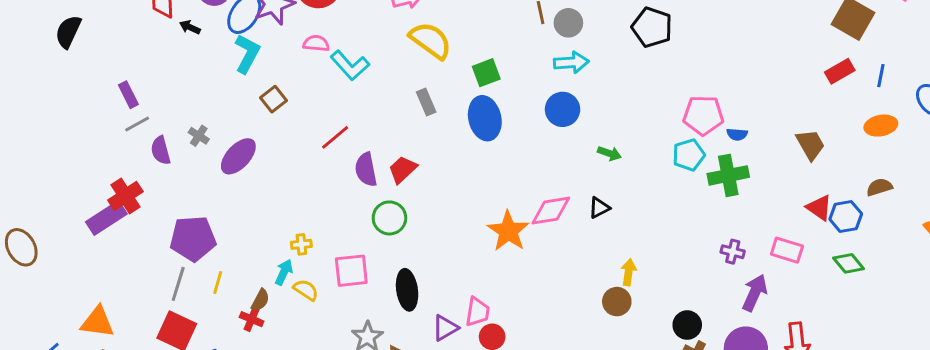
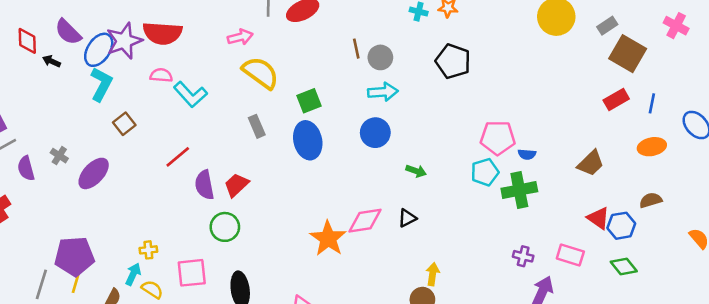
brown trapezoid: (810, 145) -> (591, 163), turned 76
purple pentagon: (193, 238) -> (74, 256), moved

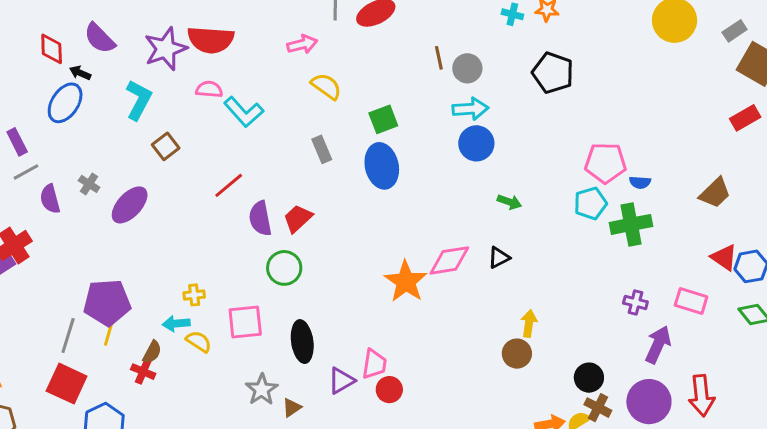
blue ellipse: (99, 50) -> (65, 103), moved
yellow semicircle: (261, 73) -> (326, 86), size x0.7
blue circle: (375, 133) -> (476, 143), moved
cyan arrow: (133, 274) -> (176, 324), turned -120

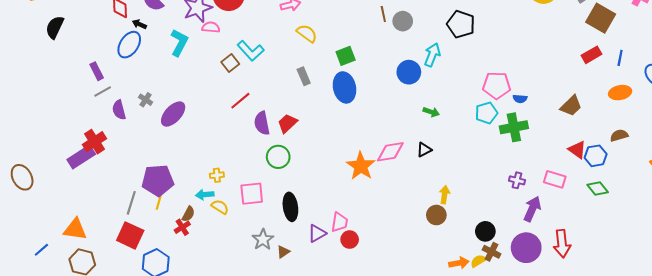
pink semicircle: (209, 89) -> (211, 27), moved
cyan arrow: (470, 109) -> (432, 55), moved, turned -65
brown square: (166, 146) -> (230, 63), moved
red cross: (143, 372) -> (182, 227), turned 35

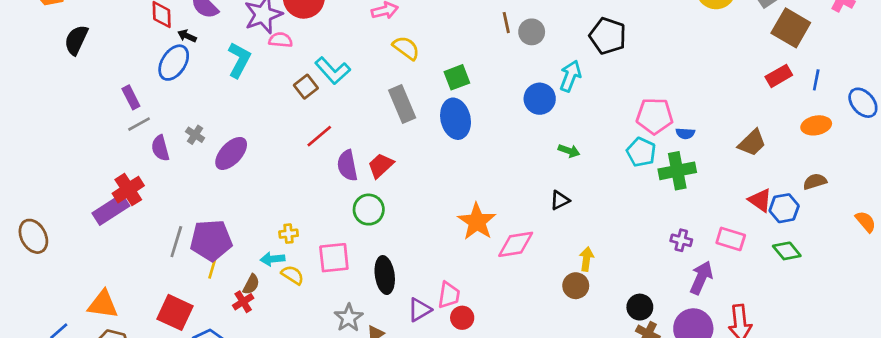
gray rectangle: (304, 76) -> (402, 104), size x1.5
cyan pentagon: (486, 113) -> (641, 152), turned -30
pink diamond: (390, 152) -> (516, 244), moved
gray line: (131, 203) -> (176, 242), moved

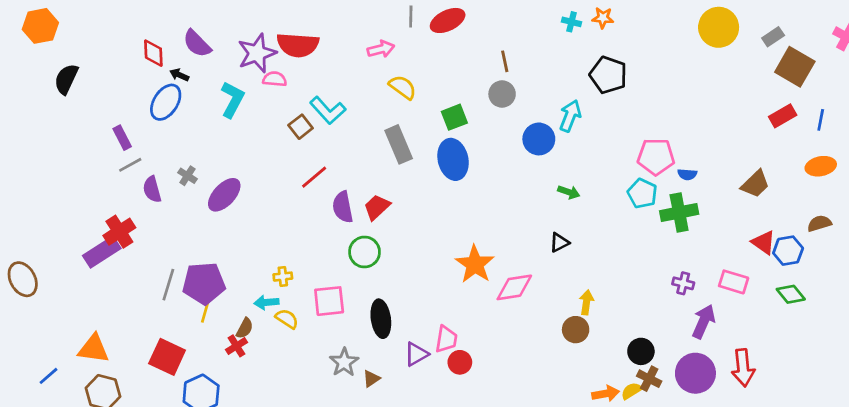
gray circle: (532, 32) -> (502, 94), moved

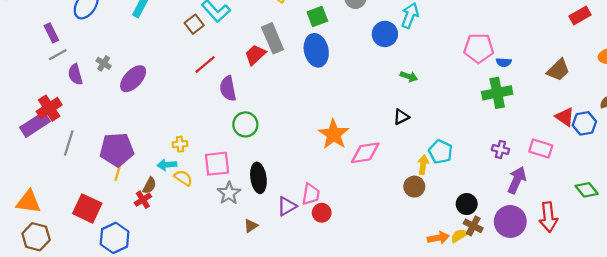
cyan pentagon: (642, 193) -> (440, 152), moved
red trapezoid: (377, 207) -> (255, 55), moved
gray line: (168, 285) -> (69, 143), moved
green diamond: (791, 294) -> (587, 190), moved
gray star: (344, 362) -> (229, 193), moved

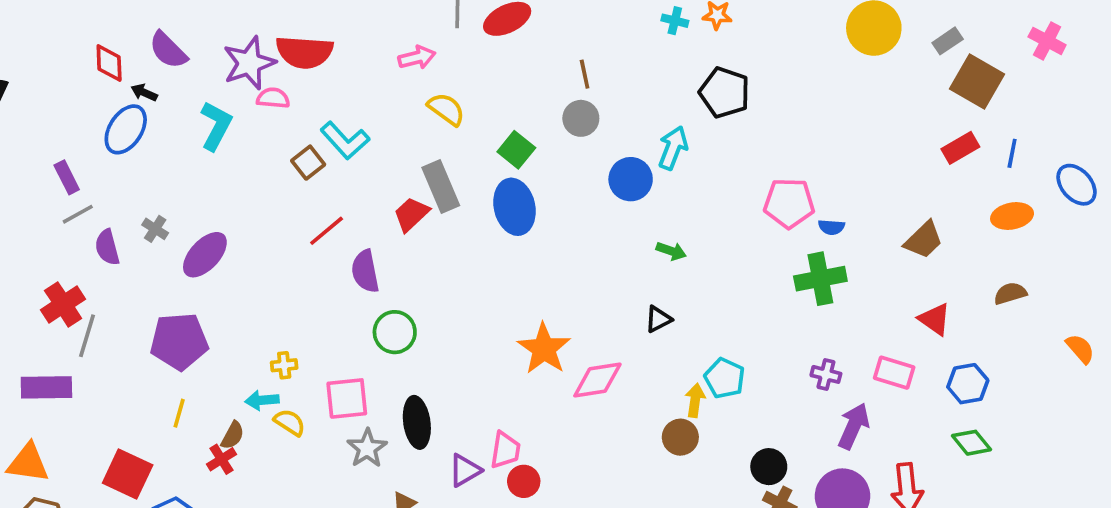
green square: (317, 17) -> (516, 150), turned -30
blue hexagon: (584, 123) -> (968, 384), moved
purple rectangle: (35, 124) -> (46, 387), moved, turned 32
gray line: (69, 143) -> (87, 336), moved
purple pentagon: (117, 150) -> (179, 341), moved

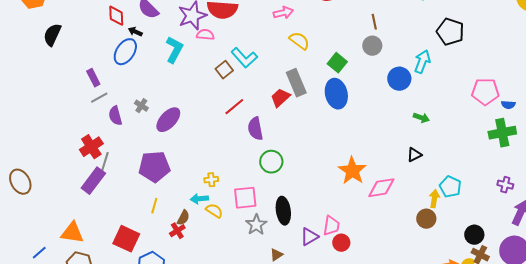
purple rectangle: (46, 387) -> (93, 181), moved, turned -52

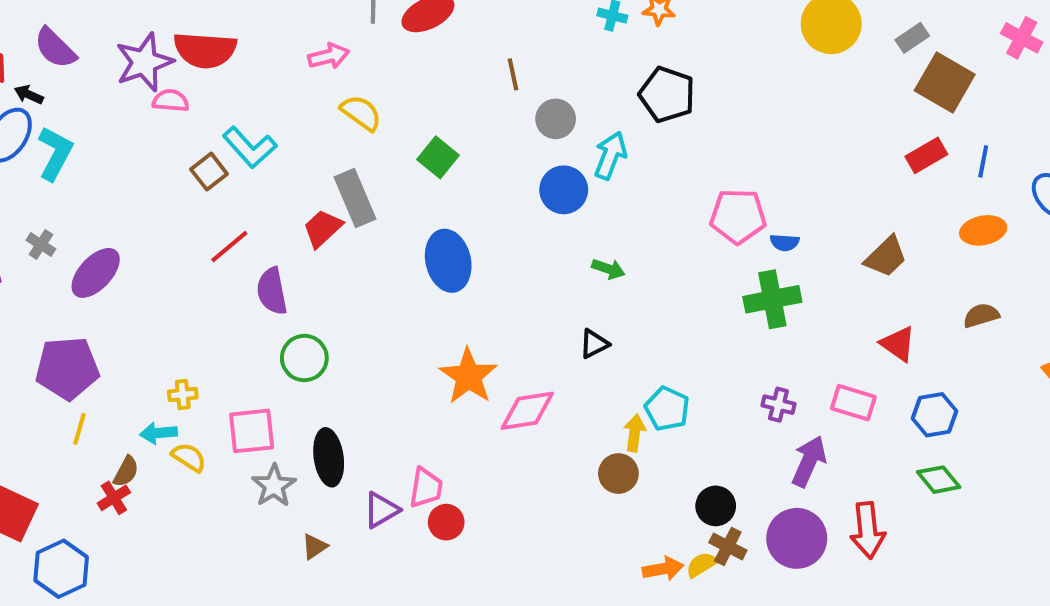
gray circle: (372, 46) -> (556, 119), moved
cyan L-shape: (174, 50) -> (55, 153), moved
blue ellipse: (336, 94) -> (448, 261), moved
yellow line: (154, 206) -> (79, 429), moved

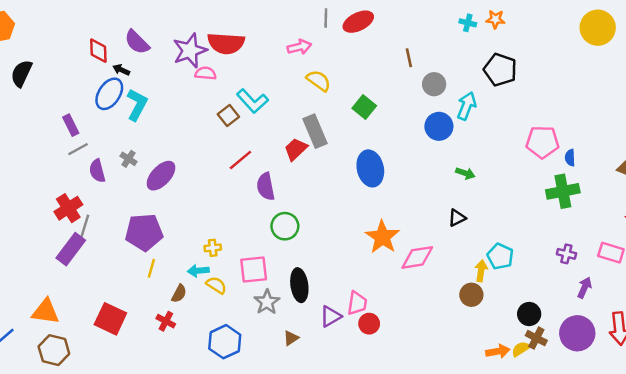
blue semicircle: (785, 243) -> (570, 158), turned 84
purple arrow: (809, 461) -> (584, 288), size x0.7
red cross: (114, 498) -> (166, 321), moved, turned -30
blue hexagon: (61, 569) -> (225, 342), moved

